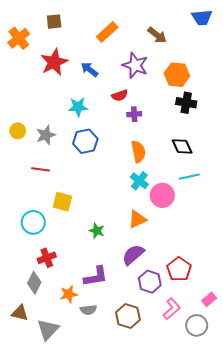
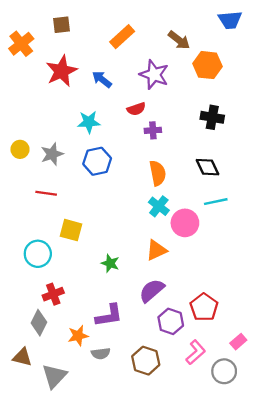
orange hexagon: (177, 75) -> (208, 65), moved

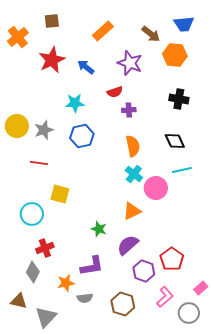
blue trapezoid: (230, 20) -> (184, 24), moved
yellow circle: (20, 149) -> (17, 126), size x1.5
green star: (110, 263) -> (99, 229), moved

